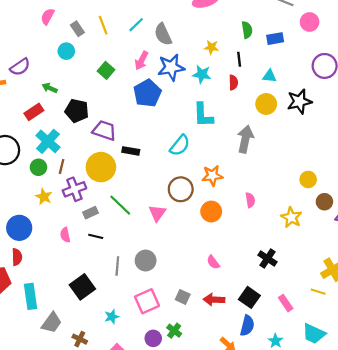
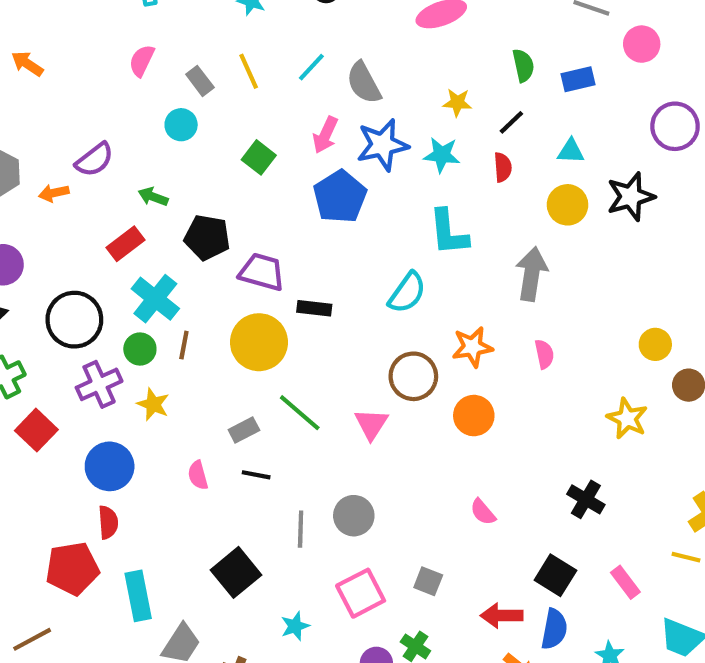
black line: (239, 59) -> (511, 122), turned 56
purple cross: (74, 189) -> (99, 384), moved
pink semicircle: (250, 200) -> (544, 354), moved
red arrow: (214, 300) -> (502, 616), moved

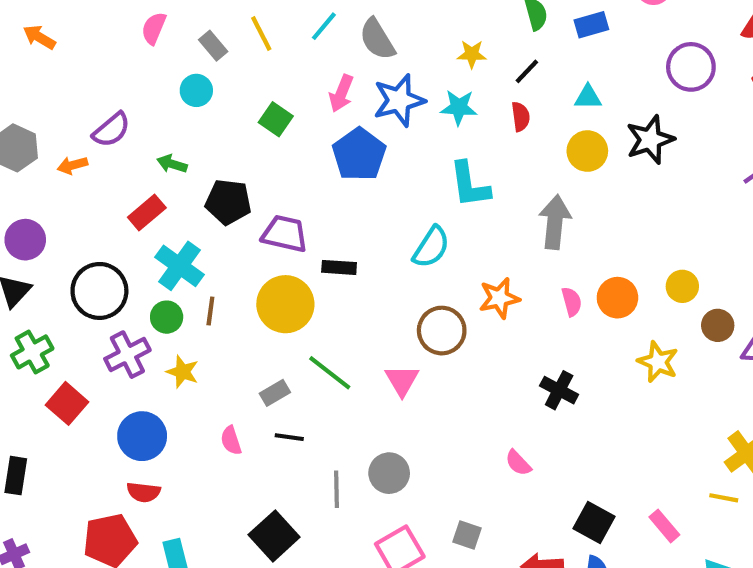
orange circle: (474, 416) -> (617, 298), moved
black cross: (586, 499) -> (559, 390), moved
red semicircle: (108, 522) -> (144, 492), turned 104

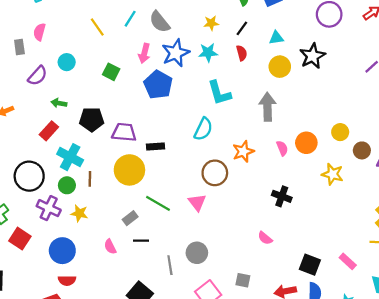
gray rectangle: (213, 46) -> (19, 47), moved, turned 40
purple semicircle: (111, 130) -> (38, 76), moved
purple cross: (127, 355) -> (49, 208), turned -30

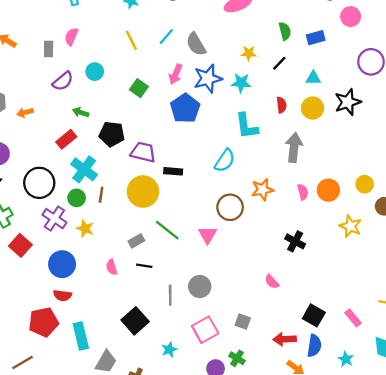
red semicircle: (242, 53) -> (281, 105), moved

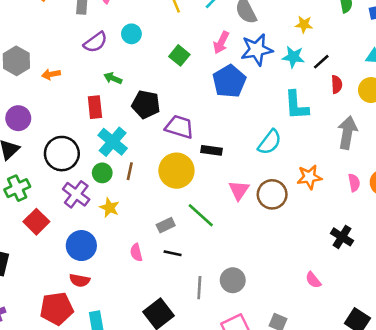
black line: (279, 63) -> (321, 62), moved
red rectangle: (66, 139) -> (95, 107), turned -60
pink triangle: (208, 235) -> (239, 190), moved

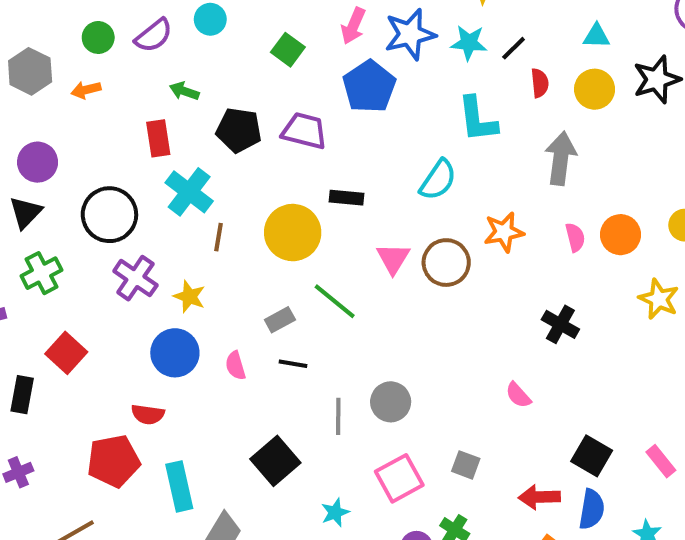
purple trapezoid: (179, 127) -> (304, 131), moved
green circle: (102, 173) -> (98, 37), moved
red square: (36, 222) -> (66, 353), moved
blue circle: (81, 246) -> (175, 353), moved

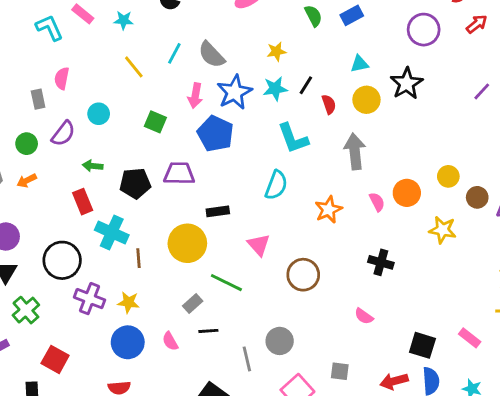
brown circle: (446, 263) -> (303, 275), moved

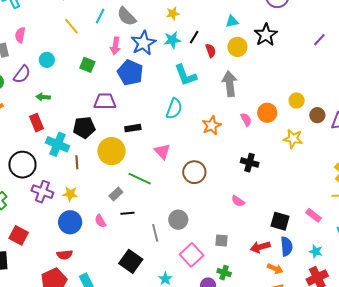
black pentagon: (135, 183) -> (84, 127), moved

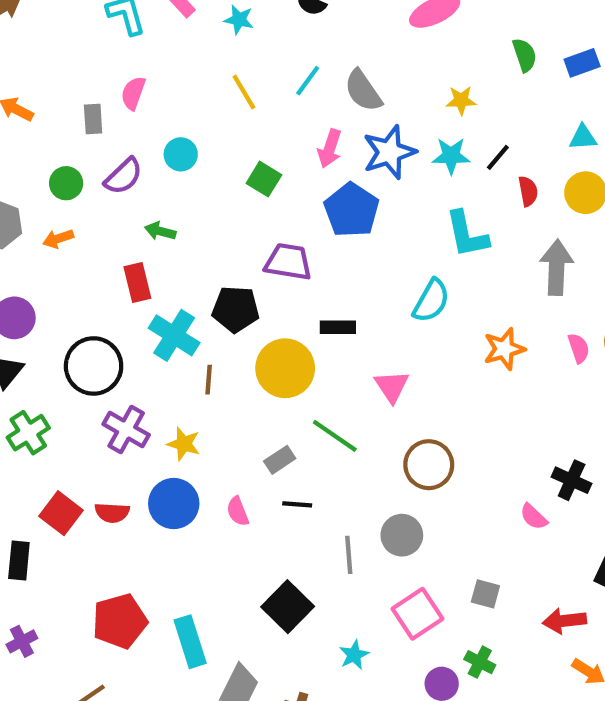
black cross: (250, 163) -> (572, 480), moved
brown circle: (194, 172) -> (429, 465), moved
red semicircle: (65, 255) -> (112, 513), moved

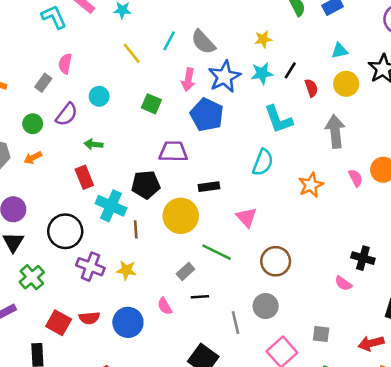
gray rectangle: (93, 119) -> (43, 83), turned 48
blue circle: (174, 504) -> (128, 322), moved

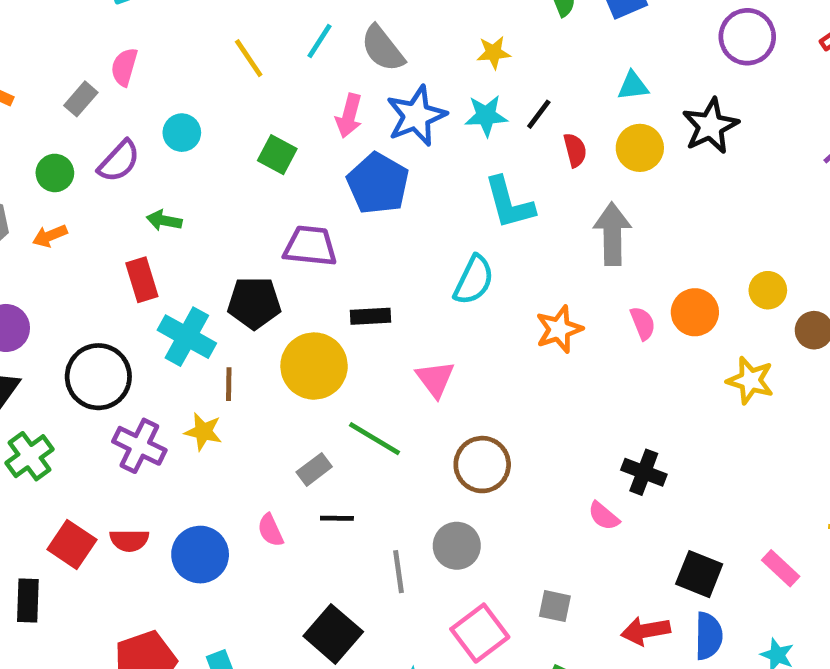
yellow star: (126, 270) -> (203, 432), moved

